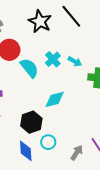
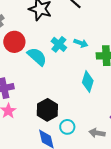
cyan diamond: (55, 99) -> (88, 82), moved, turned -50
gray arrow: (77, 153) -> (97, 133), turned -105

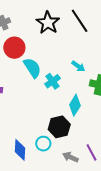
cyan cross: (59, 44) -> (52, 81), moved
black hexagon: (47, 110) -> (59, 127), moved

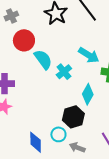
cyan arrow: (78, 66) -> (89, 55), size x1.5
gray arrow: (70, 157) -> (77, 147), moved

